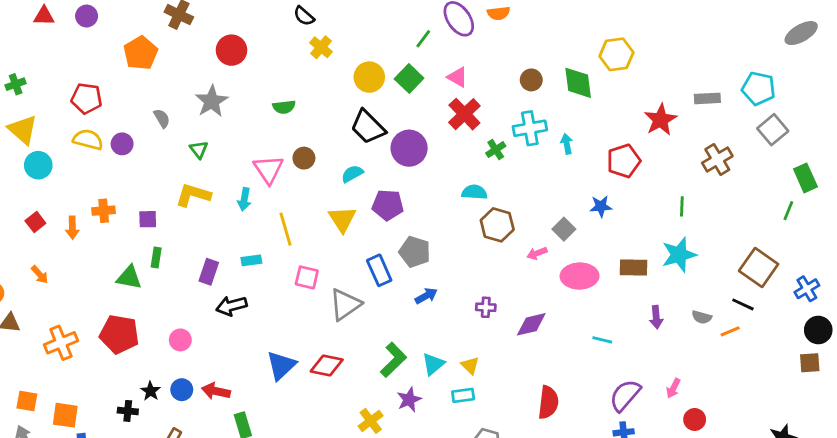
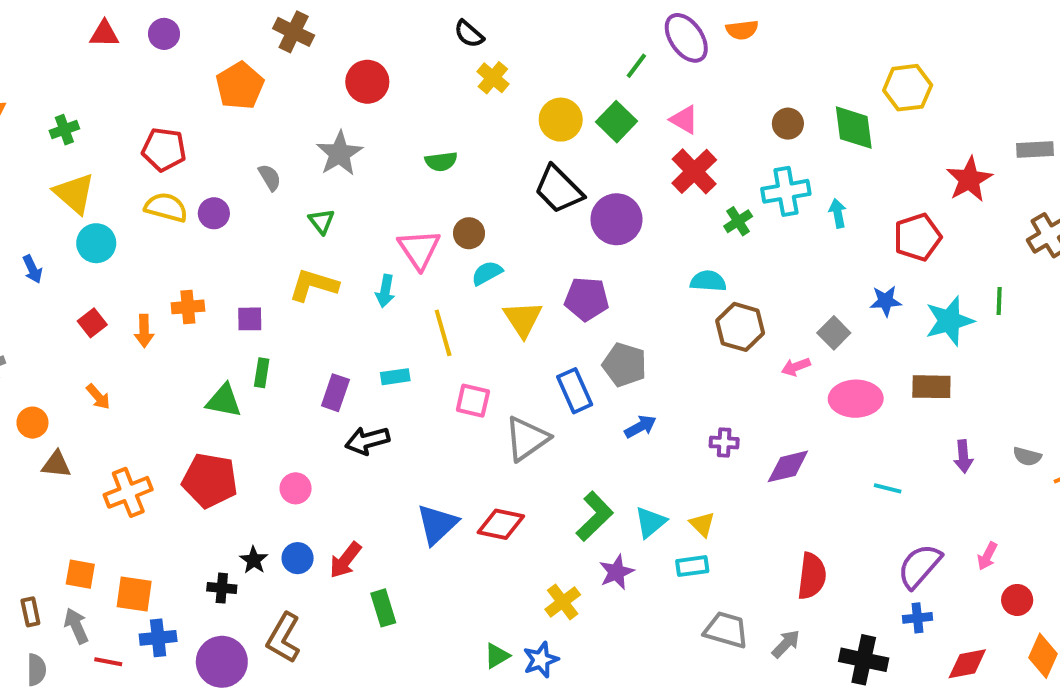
cyan semicircle: (352, 174) -> (487, 273), moved
cyan star: (679, 255) -> (949, 321), moved
red arrow: (216, 391) -> (345, 560), turned -64

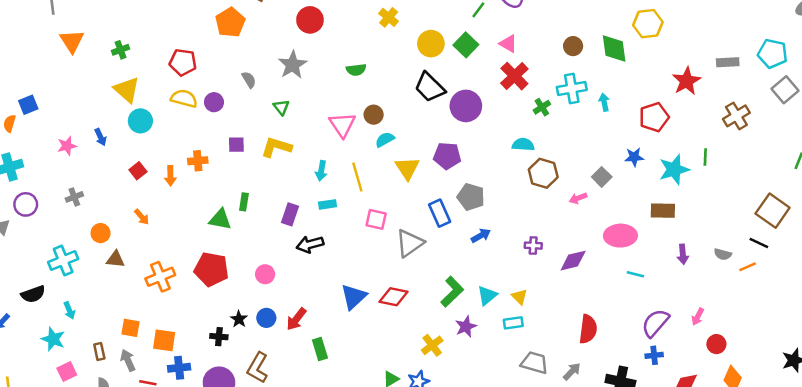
cyan arrow: (385, 291) -> (321, 171), moved
purple square: (250, 319) -> (236, 145), moved
pink ellipse: (856, 399) -> (620, 236), moved

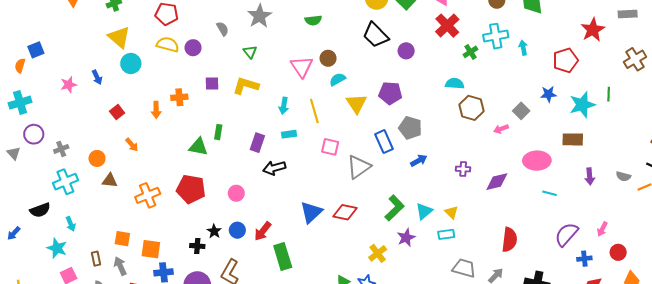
purple circle: (466, 106) -> (406, 51), size x0.6
red square: (138, 171) -> (117, 112), moved
gray cross: (74, 197) -> (61, 149), moved
green rectangle: (320, 349) -> (283, 257), size x1.4
blue cross: (654, 355) -> (584, 259), moved

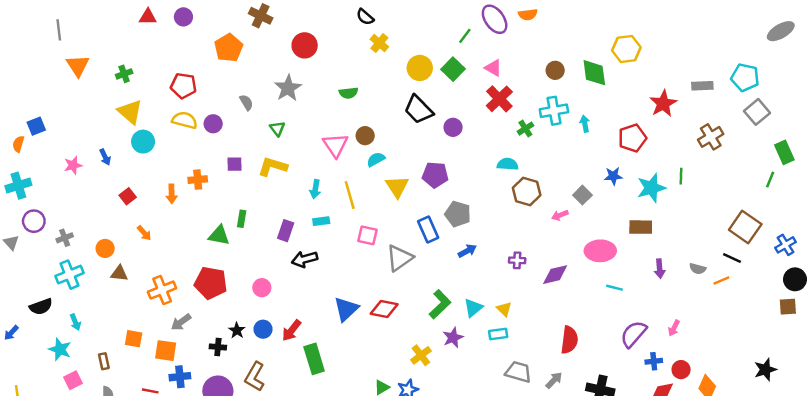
red circle: (618, 252) -> (681, 370), moved
gray arrow: (120, 266) -> (181, 322), moved, turned -102

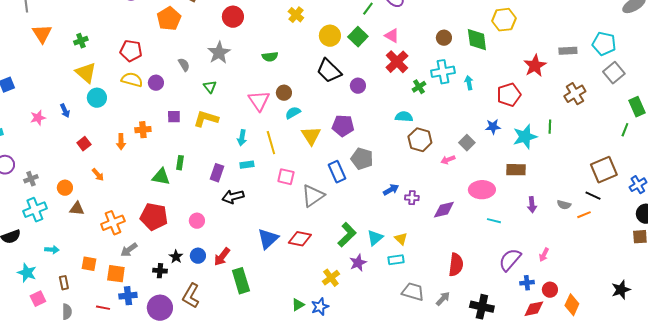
brown square: (745, 227) -> (604, 170), turned 32
blue arrow: (467, 251) -> (391, 190), moved
cyan arrow: (75, 322) -> (52, 250), moved, turned -64

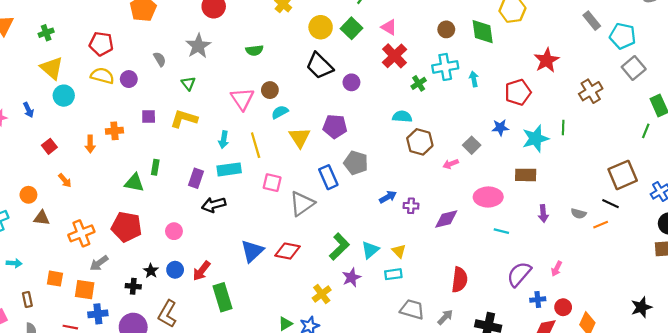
gray rectangle: (568, 51) -> (592, 21), moved, turned 54
cyan rectangle: (247, 165) -> (229, 169), size x1.5

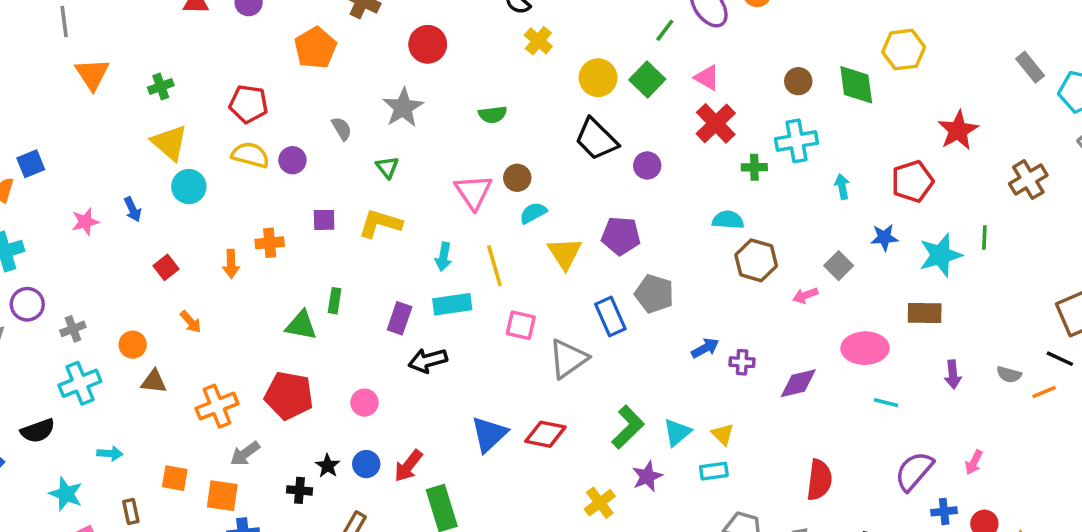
cyan arrow: (474, 79) -> (842, 187), moved
green cross: (419, 83) -> (754, 167), turned 32

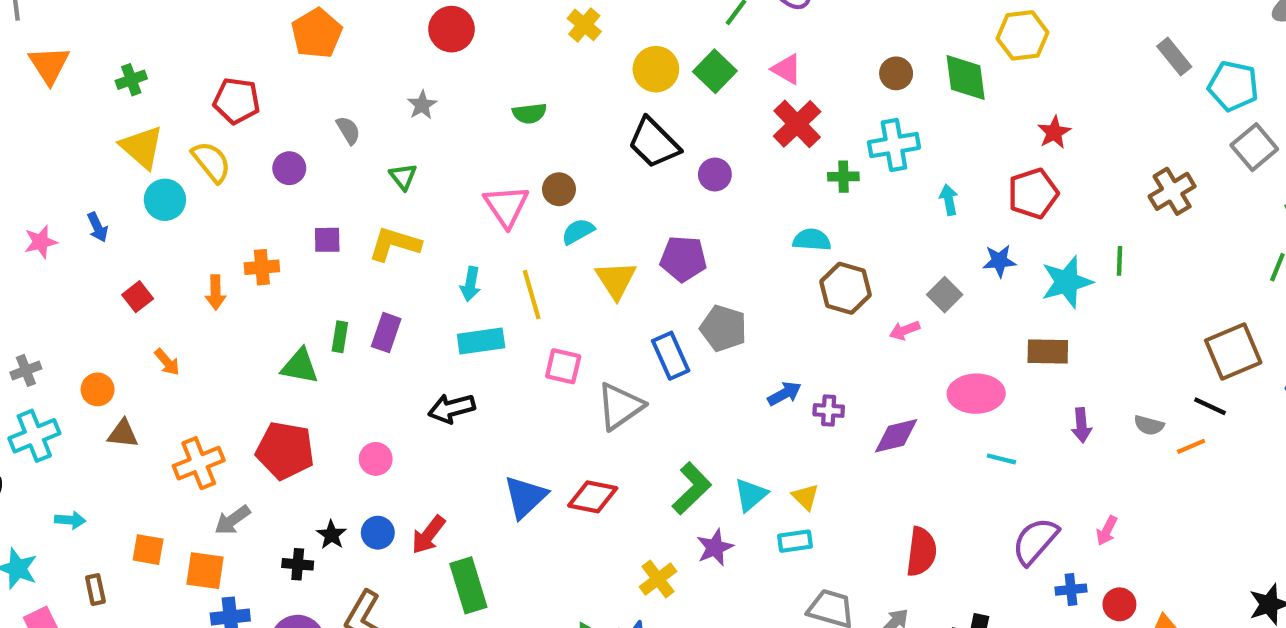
gray star: (403, 108) -> (422, 105), size x0.6
red star: (958, 130) -> (1054, 132), moved, size x0.7
yellow semicircle: (250, 155) -> (211, 162), moved, turned 36
purple rectangle: (400, 318) -> (386, 333), moved

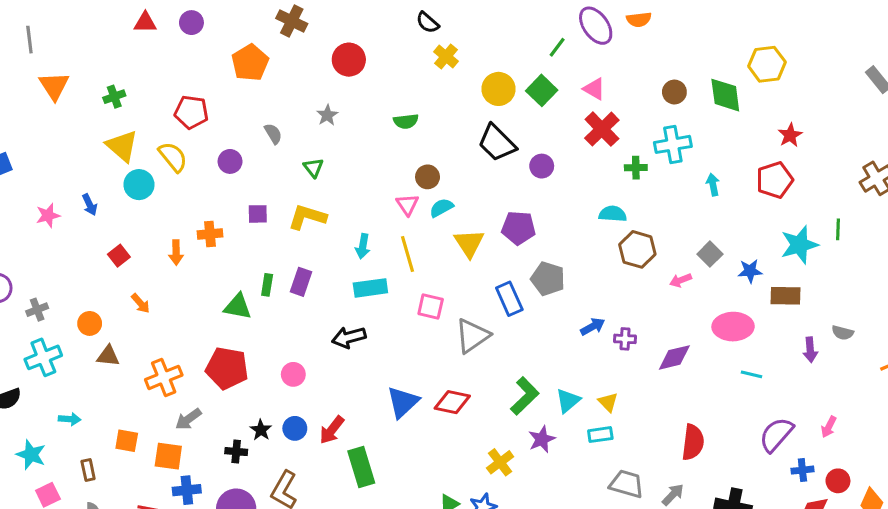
pink triangle: (506, 206) -> (407, 205), moved, size x0.7
blue star: (999, 261) -> (750, 271), moved
gray semicircle: (1149, 425) -> (843, 333), moved

